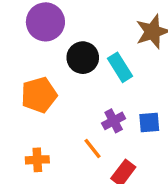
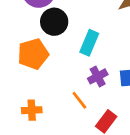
black circle: (83, 58) -> (54, 22), moved
cyan rectangle: (120, 67) -> (89, 43), moved, turned 55

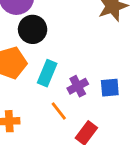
cyan rectangle: (89, 43) -> (47, 73), moved

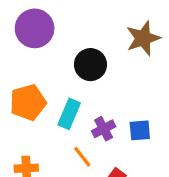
black circle: (33, 29) -> (90, 65), moved

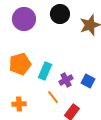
black circle: (90, 65) -> (60, 14), moved
blue square: (140, 130) -> (88, 81), turned 32

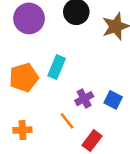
cyan rectangle: (45, 71) -> (57, 67), moved

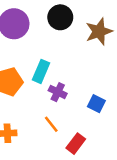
purple cross: (84, 99) -> (58, 92), moved, turned -36

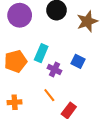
blue square: (96, 104) -> (78, 61), moved

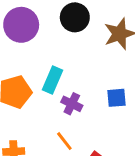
blue square: (78, 61) -> (117, 98), moved, turned -32

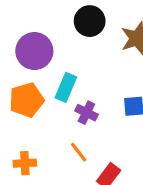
purple circle: (21, 25) -> (34, 51), moved

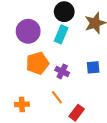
cyan rectangle: (66, 87) -> (61, 34), moved
orange pentagon: (26, 100) -> (37, 63), moved

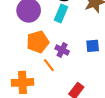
orange line: (57, 97) -> (49, 65), moved
orange cross: (22, 104) -> (23, 82), size x1.5

